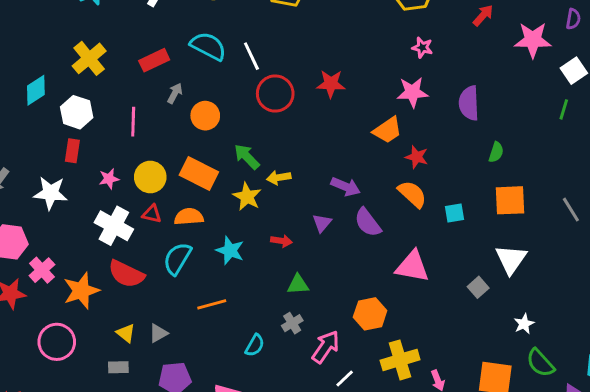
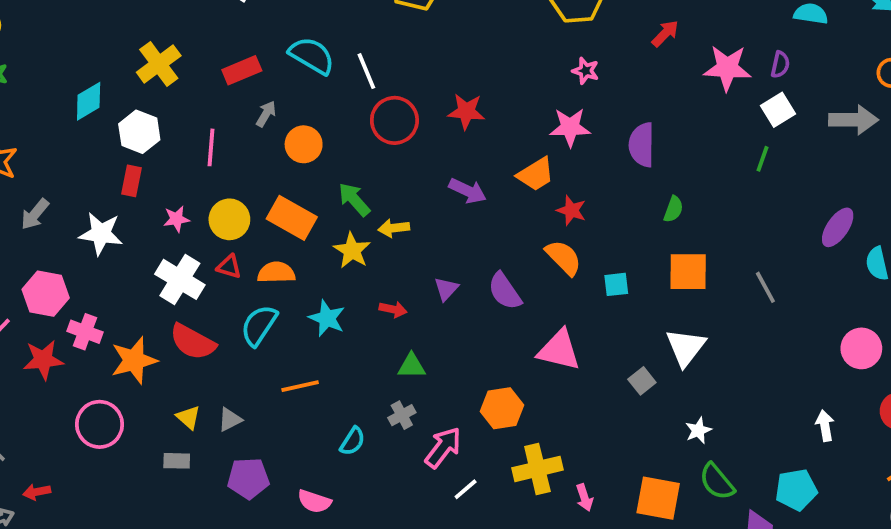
purple semicircle: (573, 19) -> (780, 65), moved
purple arrow: (346, 187) -> (468, 191), moved
pink cross: (42, 270) -> (85, 332), turned -30

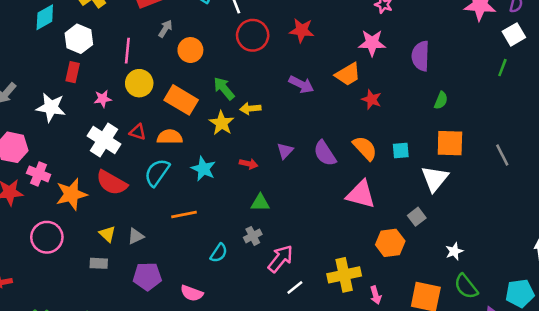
yellow circle: (229, 219) -> (139, 83), moved
orange semicircle: (564, 258) -> (365, 148), moved
white triangle: (686, 347) -> (435, 179), moved
orange hexagon: (502, 408) -> (390, 243), moved

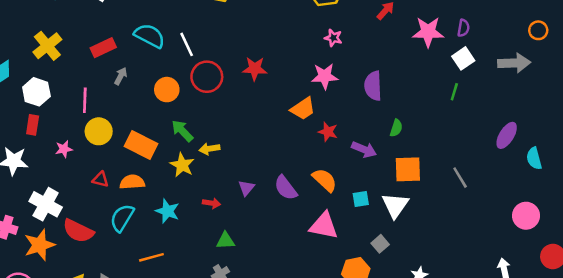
orange circle: (190, 50) -> (167, 90), moved
purple arrow: (301, 84) -> (364, 149), moved
white cross: (104, 140) -> (46, 204), moved
cyan square: (401, 151) -> (361, 199), moved

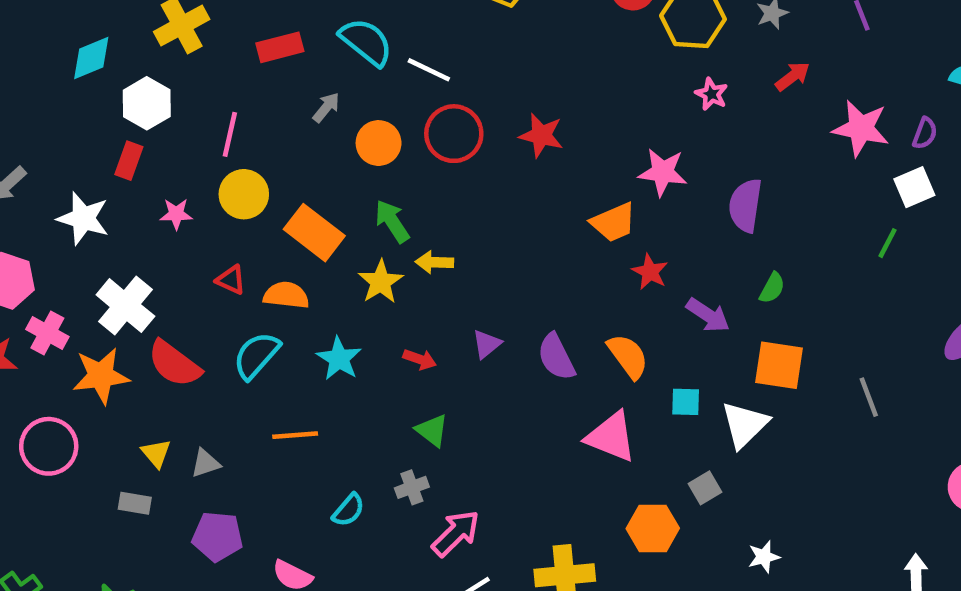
pink star: (333, 38) -> (711, 94), moved
white line: (187, 44) -> (429, 70), turned -50
gray arrow: (121, 76) -> (326, 107), moved
green triangle: (226, 241) -> (432, 430), turned 30

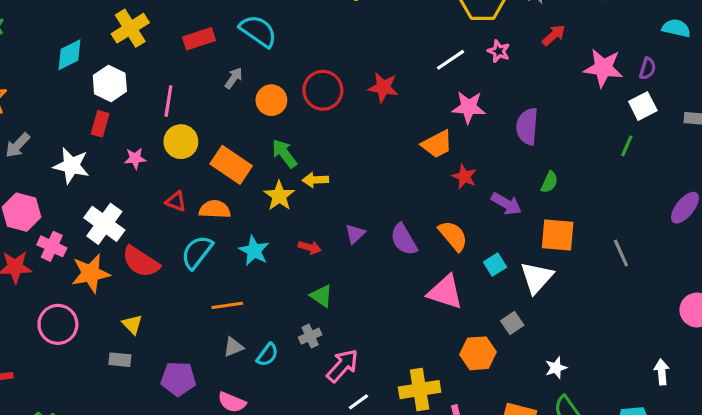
white line: (429, 70) -> (450, 60), moved, turned -56
cyan square: (686, 402) -> (495, 265), turned -30
gray triangle: (205, 463) -> (233, 347), moved

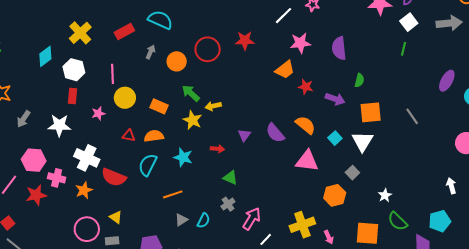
orange rectangle: (231, 165) -> (159, 106), size x0.7
orange star: (91, 273) -> (84, 190), size x0.7
pink circle: (58, 324) -> (87, 229), moved

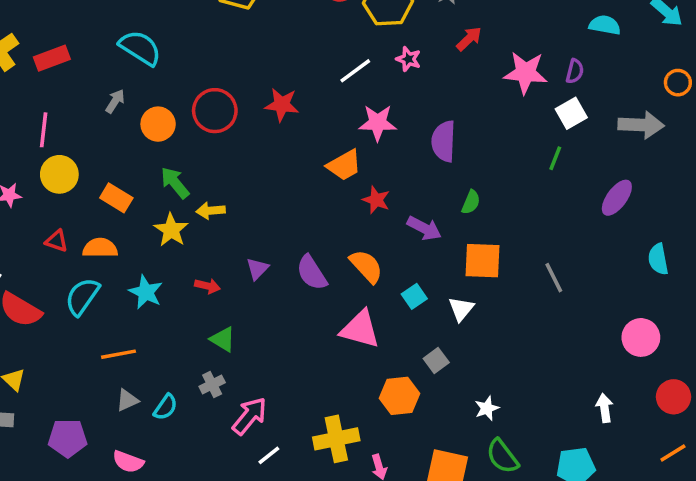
red rectangle: (124, 31) -> (52, 58), moved
purple ellipse: (447, 81) -> (617, 198), moved
white triangle: (362, 141) -> (461, 309), size x0.7

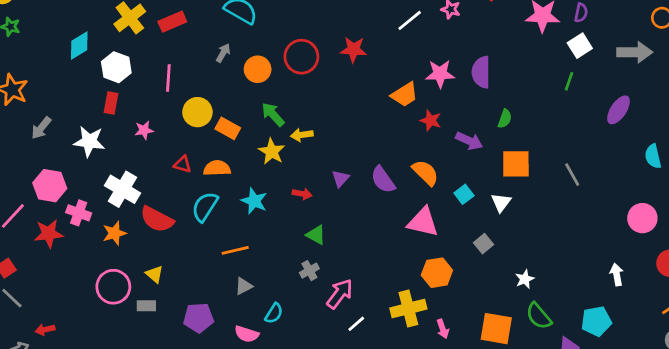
pink star: (378, 123) -> (440, 74), moved
yellow circle: (59, 174) -> (197, 112), moved
orange hexagon: (400, 396) -> (437, 273), moved
cyan semicircle: (165, 407) -> (274, 313), moved

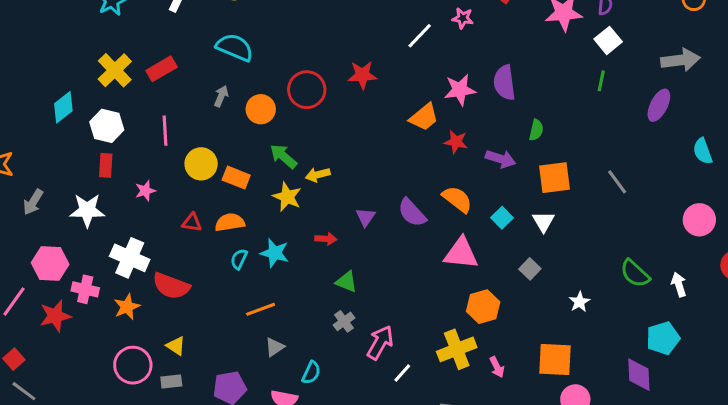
gray arrow: (635, 52) -> (680, 60), moved
cyan semicircle: (205, 207) -> (239, 259), moved, size x0.6
green semicircle: (539, 316) -> (635, 274), moved

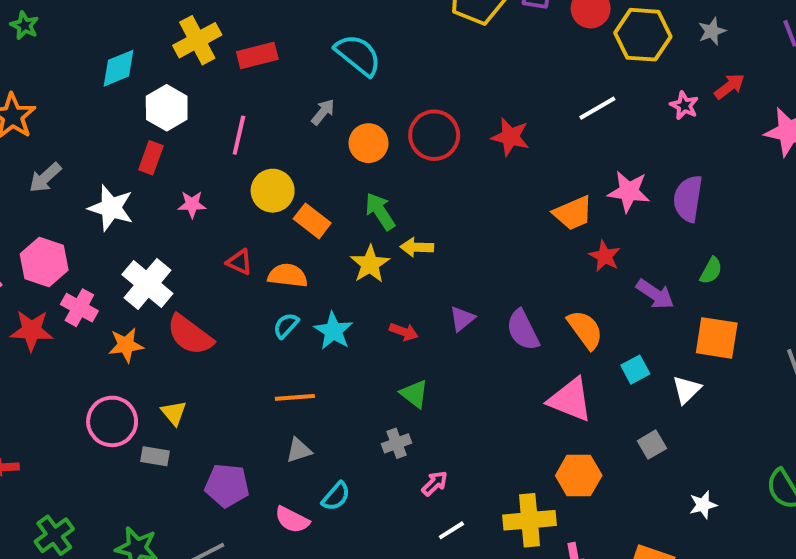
pink star: (463, 18) -> (684, 105), moved
pink arrow: (380, 343) -> (435, 483), size x0.6

